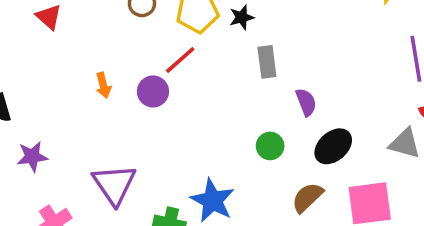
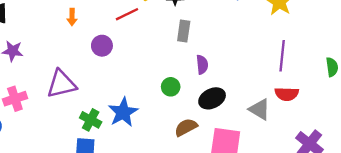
purple circle: (153, 91) -> (102, 46), moved
purple triangle: (114, 184) -> (61, 84), turned 36

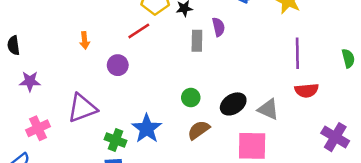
purple semicircle: (202, 65) -> (218, 27), moved
gray triangle: (260, 109) -> (268, 109), moved
brown semicircle: (186, 127) -> (199, 130), moved

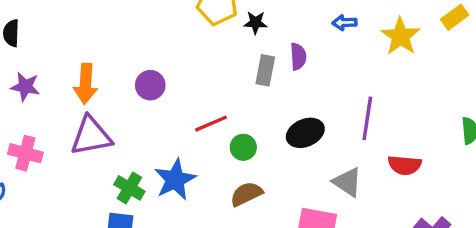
red line: (139, 31) -> (211, 124), moved
orange arrow: (85, 40) -> (85, 84), moved, size x1.6
purple line: (297, 53) -> (367, 118), moved
black ellipse: (233, 104) -> (305, 133), moved
pink cross: (38, 128) -> (25, 153), turned 30

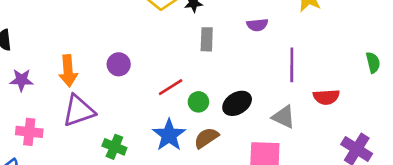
purple semicircle: (298, 57) -> (257, 25), moved, turned 96
black ellipse: (305, 133) -> (237, 103), moved
blue star: (175, 180) -> (169, 135), moved

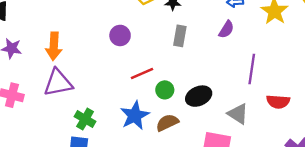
purple semicircle: (257, 25) -> (226, 29), turned -60
purple circle: (119, 64) -> (120, 35), moved

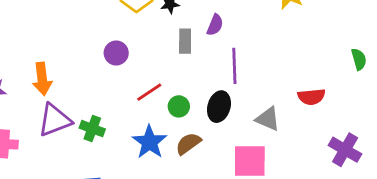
purple semicircle: (226, 29) -> (215, 25), moved
purple line: (252, 69) -> (234, 66), moved
black ellipse: (199, 96) -> (219, 107), turned -40
green cross: (85, 119) -> (92, 129), moved

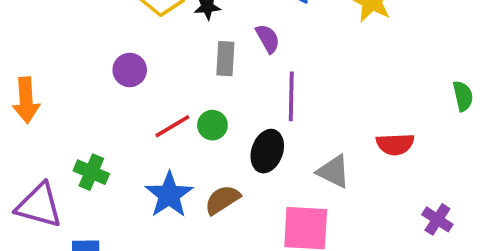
purple semicircle: (215, 25) -> (268, 39), turned -55
green circle: (179, 106) -> (212, 125), moved
purple triangle: (55, 120) -> (39, 205), moved, turned 33
purple cross: (345, 150) -> (437, 219), size x0.7

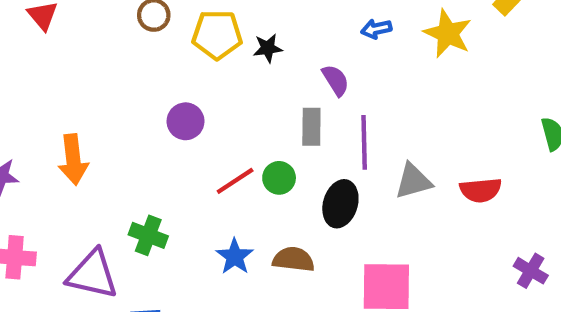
gray rectangle: (225, 59) -> (311, 127), moved
gray triangle: (334, 172) -> (413, 181), moved, turned -39
blue star: (169, 195) -> (235, 256), size x0.7
brown semicircle: (222, 200) -> (293, 259), turned 42

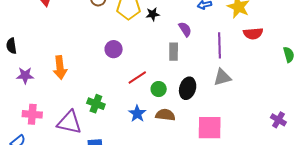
purple line: (364, 142) -> (219, 45), moved
green circle: (279, 178) -> (159, 89), moved
red semicircle: (481, 190) -> (253, 34), moved

